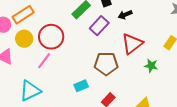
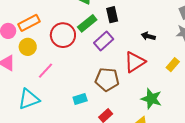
black arrow: (125, 15) -> (148, 36), moved, turned 32
red circle: (51, 37) -> (63, 35), moved
green star: (151, 66) -> (151, 99), moved, size x1.5

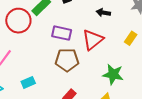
purple rectangle: (104, 41) -> (62, 33), moved, turned 60
cyan rectangle: (80, 99) -> (28, 82), moved

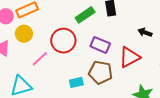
red circle: (18, 21) -> (63, 41), moved
cyan rectangle: (28, 82) -> (76, 82), moved

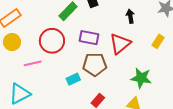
black arrow: (145, 32) -> (130, 16), turned 72
pink line: (40, 59) -> (33, 63), turned 42

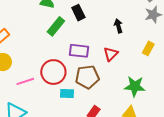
red circle: (52, 41) -> (53, 72), moved
red triangle: (120, 44) -> (111, 54), size x0.7
cyan rectangle: (73, 79) -> (67, 94), turned 32

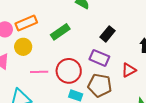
black rectangle: (78, 13) -> (108, 34), moved, turned 49
green rectangle: (56, 26) -> (60, 32), moved

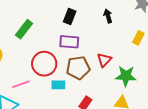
red triangle: (129, 70) -> (104, 60), moved
pink line: (39, 72) -> (21, 84), moved

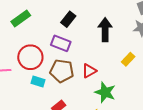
black arrow: (108, 16) -> (105, 30), size x1.6

